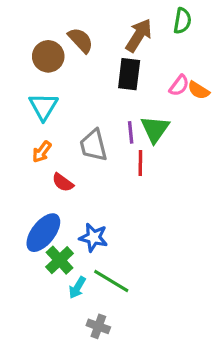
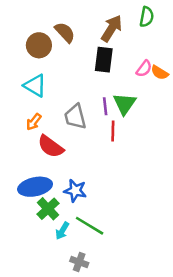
cyan triangle: (43, 106) -> (35, 86), turned -30
red semicircle: (63, 182) -> (51, 147), size x1.5
blue ellipse: (43, 233) -> (35, 187), turned 40

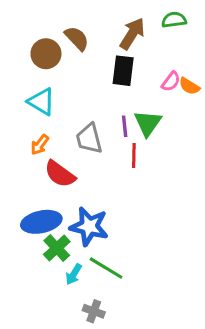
green semicircle: (147, 17) -> (174, 20), turned -108
blue star: (75, 191) -> (89, 226), size x1.4

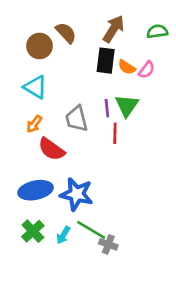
green semicircle: (174, 20) -> (157, 31), moved
orange semicircle: (189, 86) -> (127, 67), moved
green cross: (57, 248) -> (33, 231), moved
gray cross: (94, 311) -> (108, 244), moved

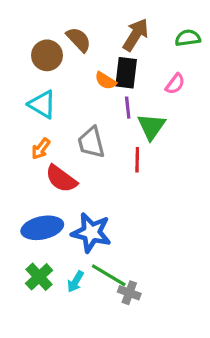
orange semicircle: (127, 67) -> (106, 81), moved
purple line: (107, 108) -> (128, 108), moved

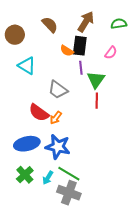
brown circle: (47, 55) -> (15, 35), moved
gray trapezoid: (91, 142) -> (58, 90), turned -40
orange arrow: (41, 149) -> (56, 118), moved
red line: (137, 160) -> (97, 101), moved
gray cross: (129, 293) -> (69, 193), moved, size x1.6

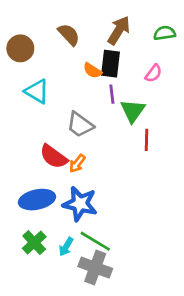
red line: (97, 101) -> (147, 140), moved

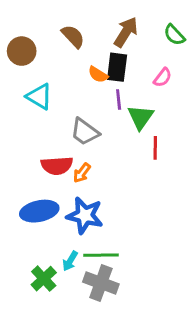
green semicircle: (165, 33) -> (174, 35), turned -125
red semicircle: (54, 157) -> (57, 166), turned -40
green line: (95, 241) -> (101, 255), turned -32
green cross: (34, 243) -> (44, 279), moved

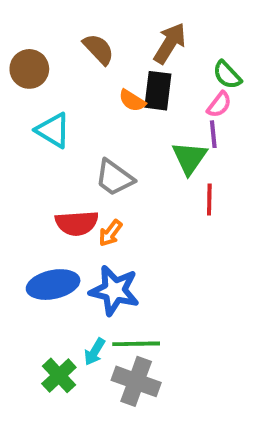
green semicircle: (174, 35) -> (227, 75), moved
purple line: (119, 99) -> (213, 134), moved

